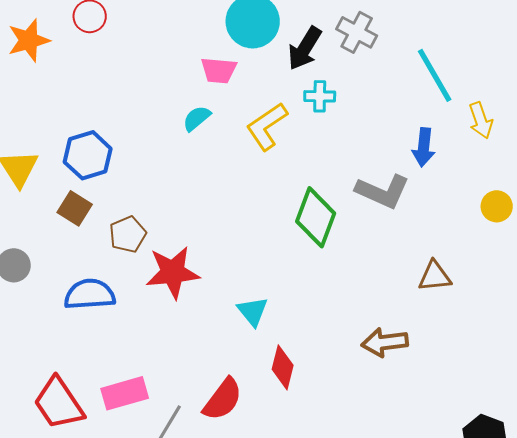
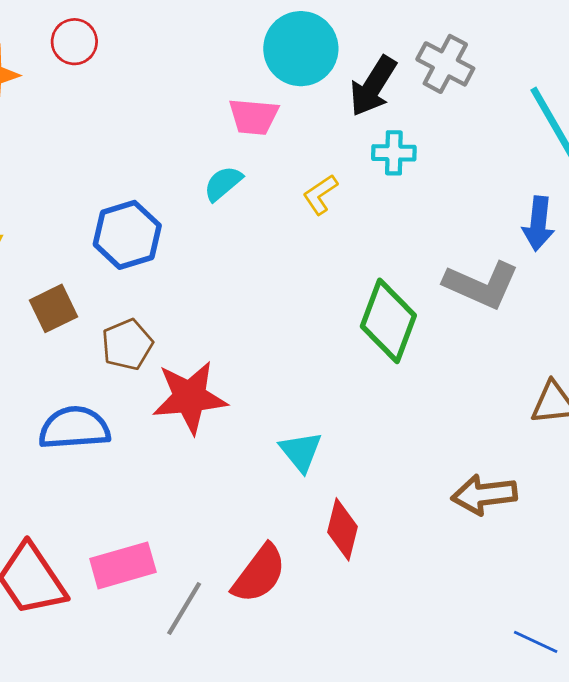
yellow L-shape: (267, 126) -> (320, 194), size x0.6
blue hexagon: (88, 155) -> (127, 235), moved
brown square: (75, 208) -> (54, 308), turned 32

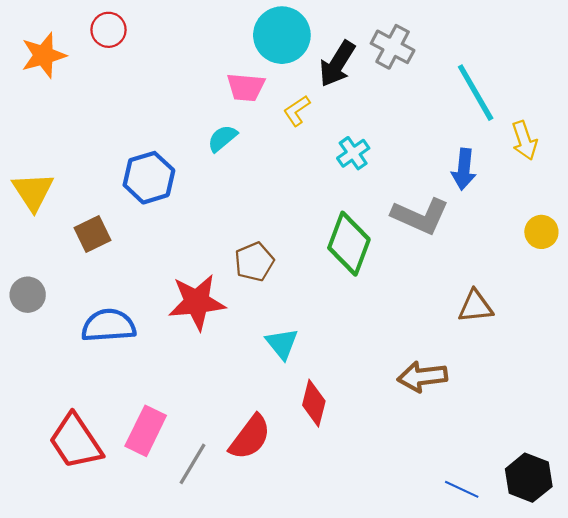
cyan cross: (394, 153) -> (353, 153), moved, turned -36
yellow L-shape: (320, 194) -> (297, 111), moved
brown pentagon: (127, 345) -> (254, 262), moved
pink rectangle: (123, 565) -> (146, 431), turned -48

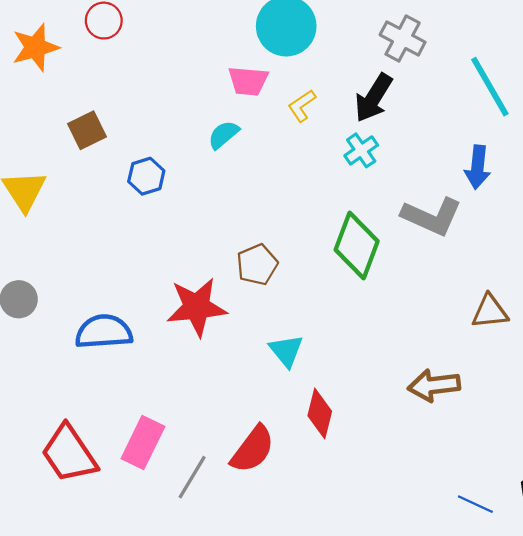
black arrow: (337, 64) -> (373, 98), moved
blue hexagon: (149, 178) -> (146, 176), size x0.7
brown square: (93, 234) -> (87, 130), moved

